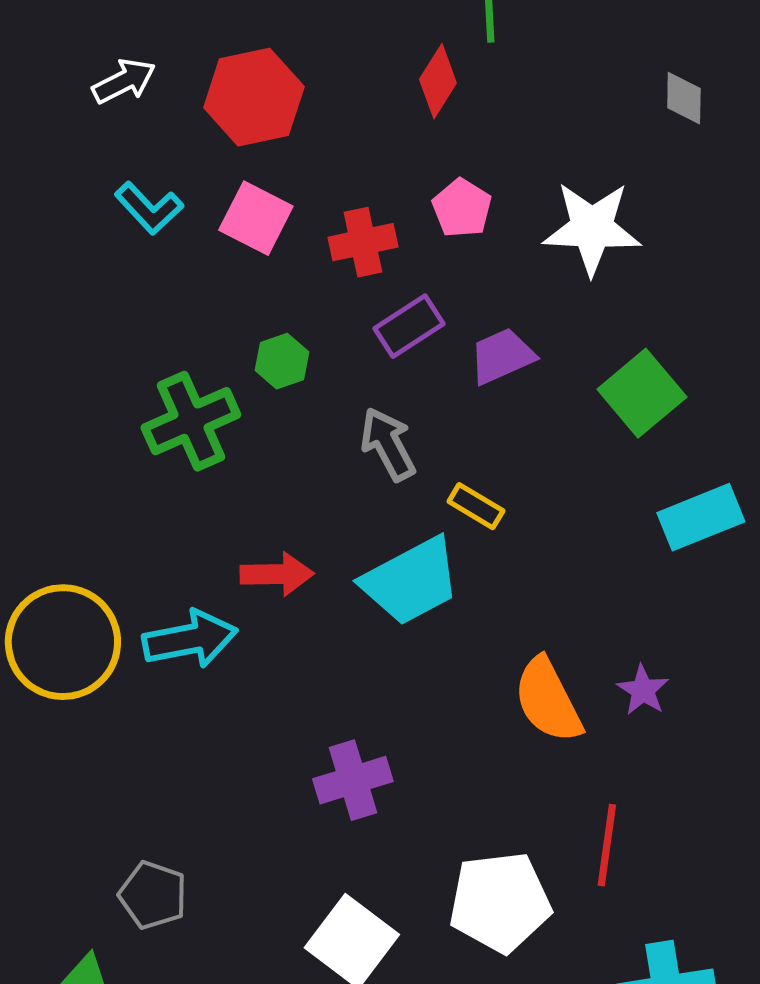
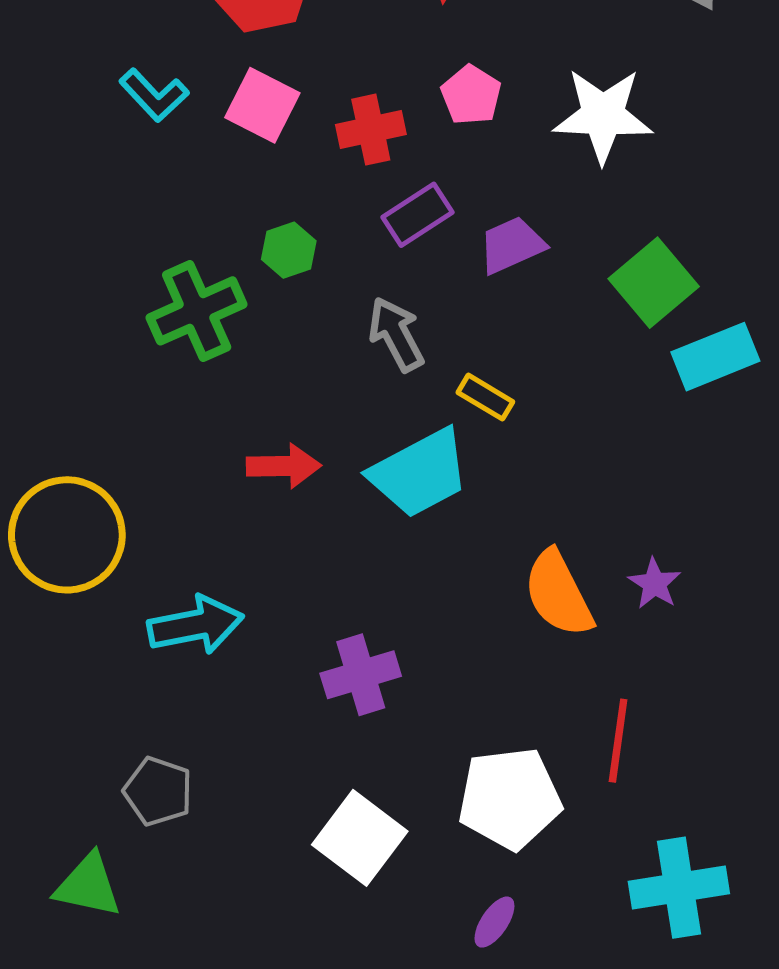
cyan rectangle: (701, 517) -> (715, 357), moved
cyan arrow: (190, 639) -> (196, 625), moved

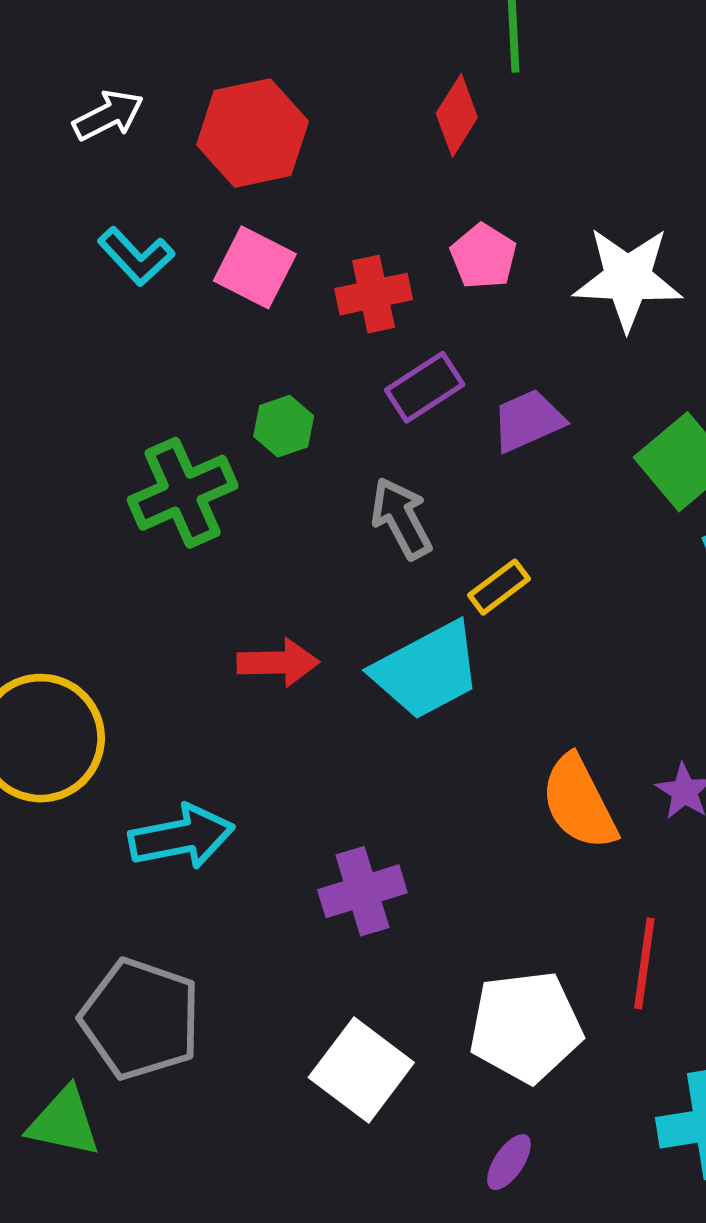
yellow rectangle: (485, 397) -> (499, 587), turned -68
gray pentagon: (158, 791) -> (140, 1019), size x1.6

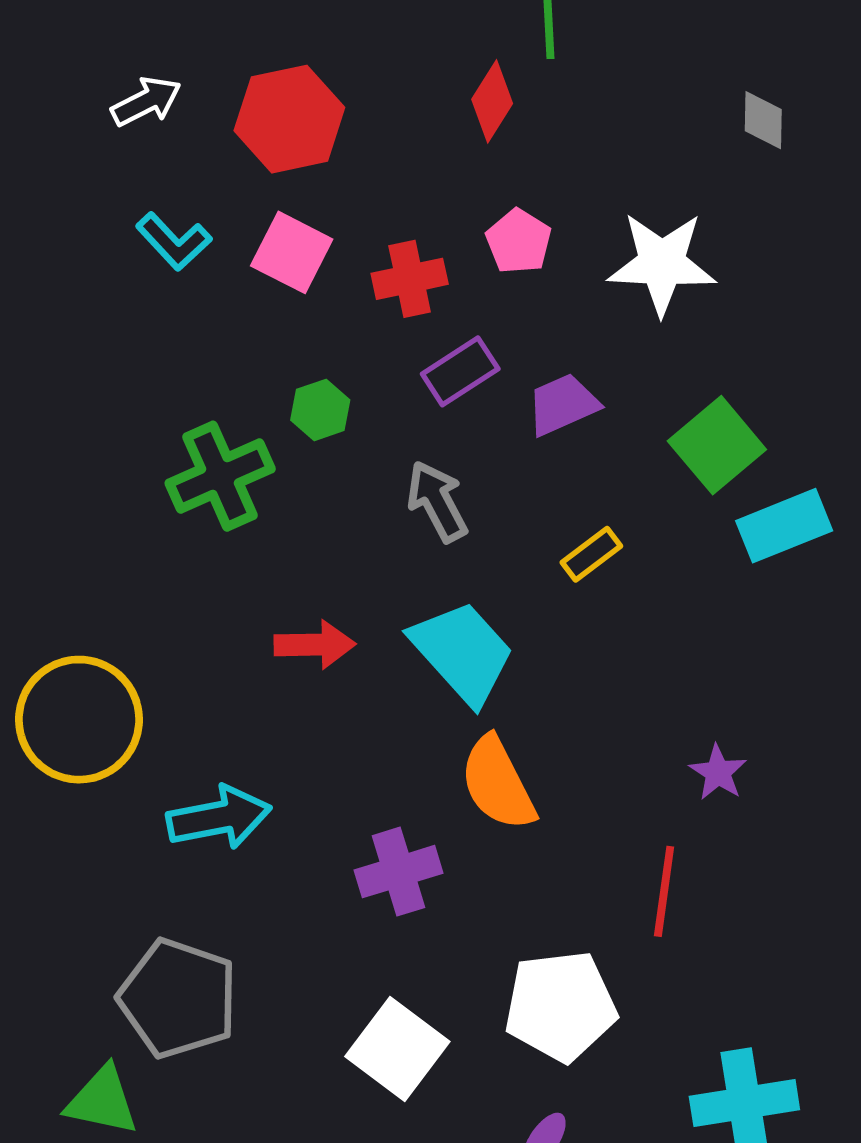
yellow rectangle: (499, 587) -> (591, 554), moved
cyan trapezoid: (427, 670) -> (462, 652), turned -104
orange semicircle: (579, 802) -> (498, 783), moved
red line: (644, 963) -> (664, 891), moved

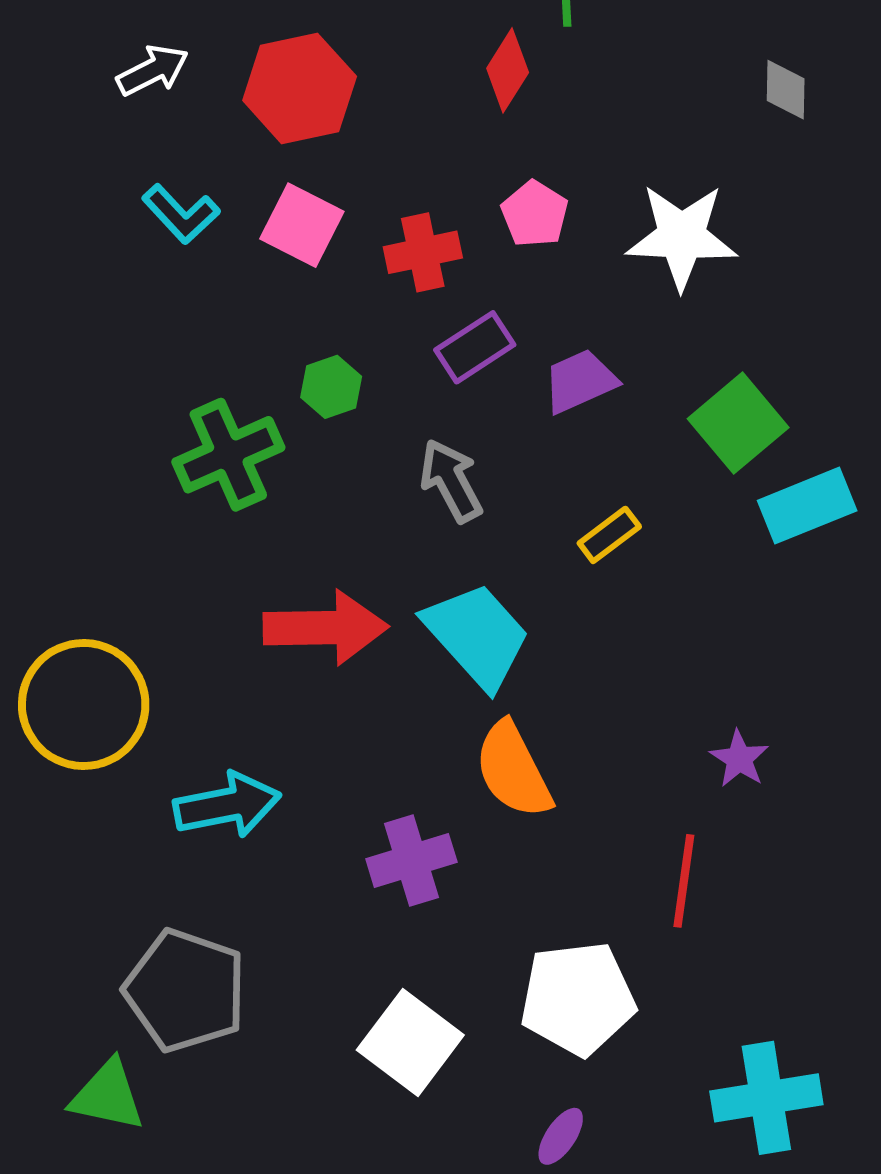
red arrow: (315, 645) -> (326, 628), size x1.5

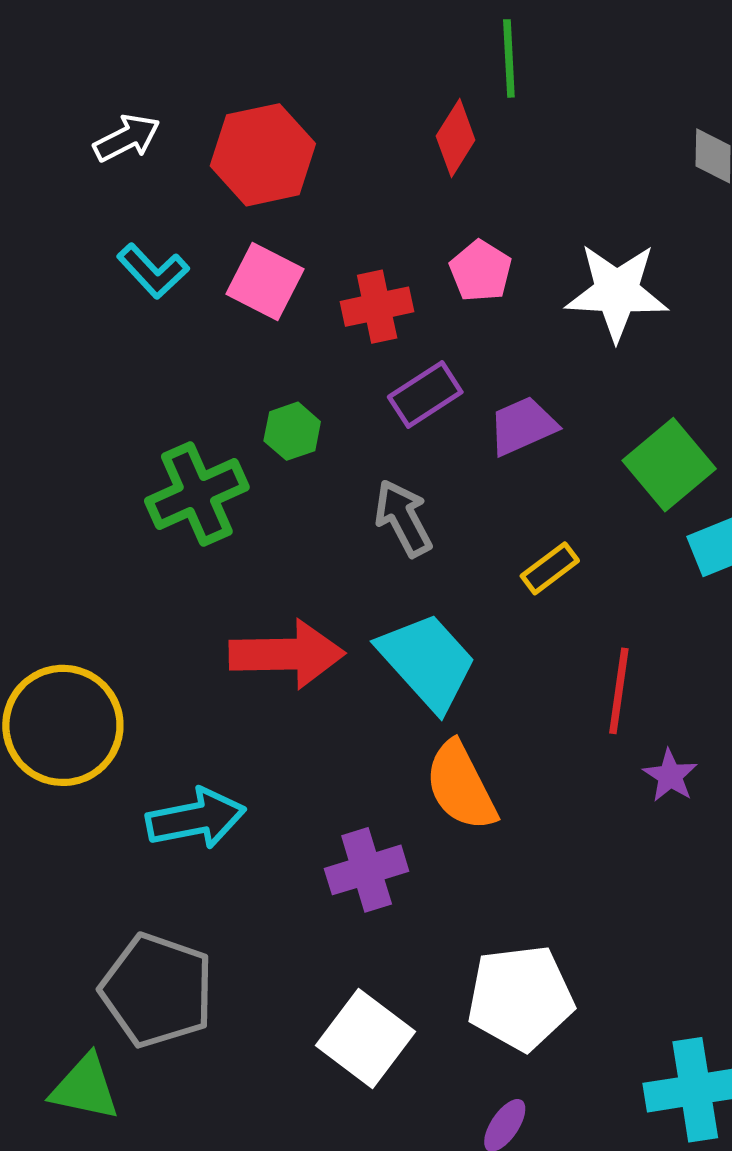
red line: (684, 881) -> (619, 691), moved

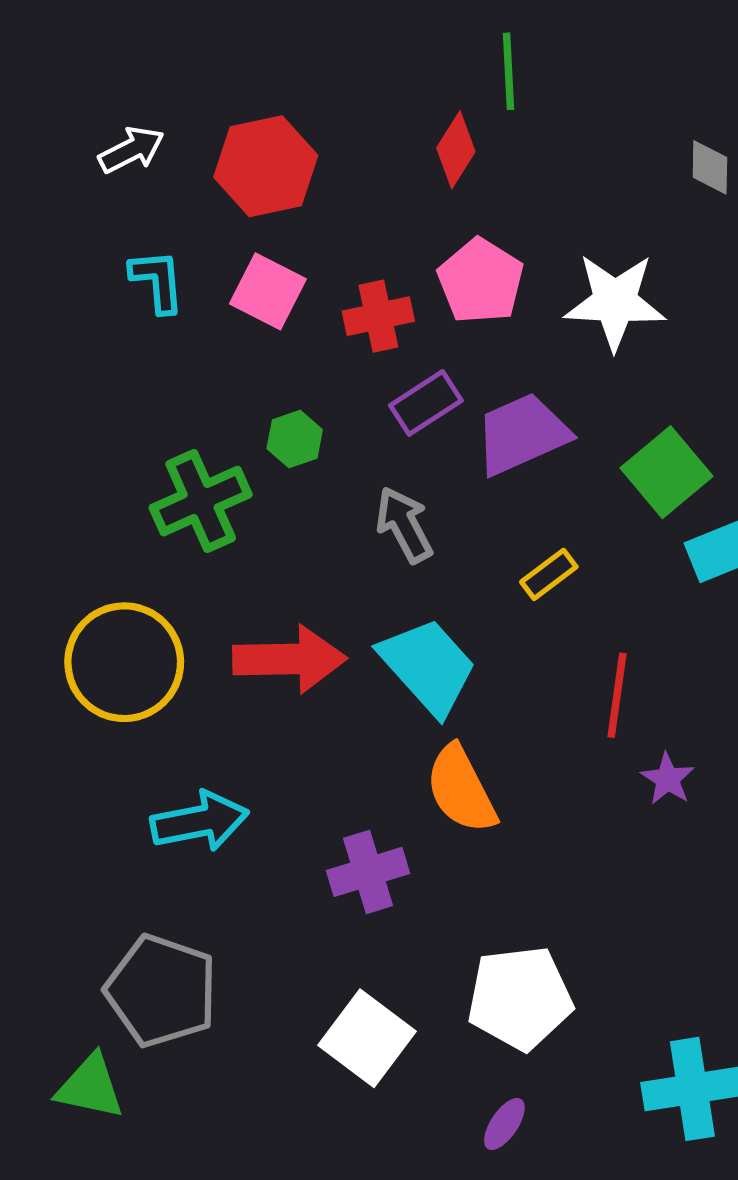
cyan L-shape: (153, 271) -> (157, 281), turned -142
pink pentagon: (481, 271) -> (481, 281), size x1.4
purple trapezoid: (523, 426) -> (522, 434), size x1.4
yellow circle: (63, 725) -> (124, 662), moved

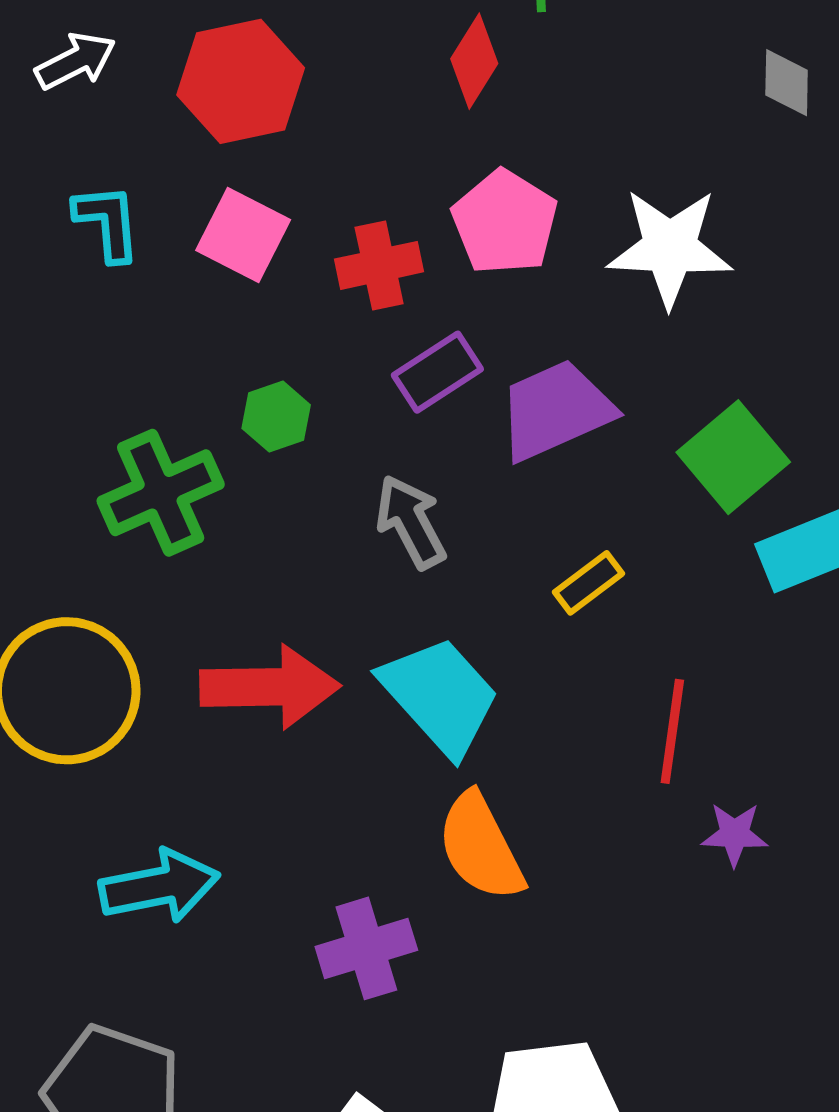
purple star: (668, 779) -> (734, 834), turned -30

